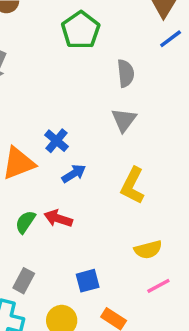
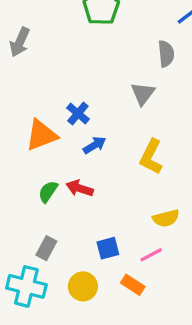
gray semicircle: (126, 73) -> (166, 54), moved
pink line: (158, 286) -> (151, 255), moved

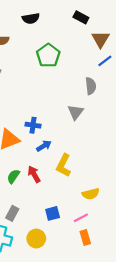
blue cross: (78, 114) -> (33, 125), turned -32
yellow L-shape: (151, 157) -> (63, 166), moved
red arrow: (80, 188) -> (34, 174), turned 42
orange rectangle: (133, 285) -> (85, 237), moved, turned 40

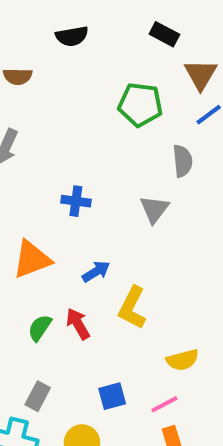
green pentagon: (48, 55) -> (140, 105), moved, turned -30
blue cross: (33, 125) -> (76, 201), moved

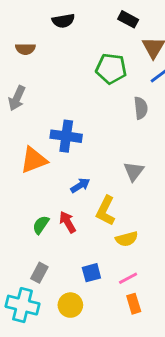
blue cross: (76, 201) -> (66, 136), size x1.5
gray triangle: (154, 209) -> (134, 171), moved
orange triangle: (32, 259) -> (34, 160), moved
yellow semicircle: (183, 360) -> (127, 239), moved

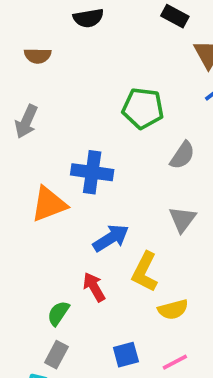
green pentagon: (111, 69) -> (143, 108), moved
gray semicircle: (141, 108) -> (182, 155), moved, turned 40
blue arrow: (80, 185) -> (111, 238), size x1.4
green semicircle: (41, 225) -> (58, 313), moved

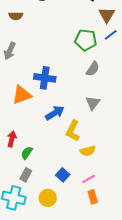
green pentagon: (143, 108) -> (86, 40), moved
red arrow: (94, 287) -> (12, 139), moved, turned 42
blue square: (126, 355) -> (63, 175), turned -32

